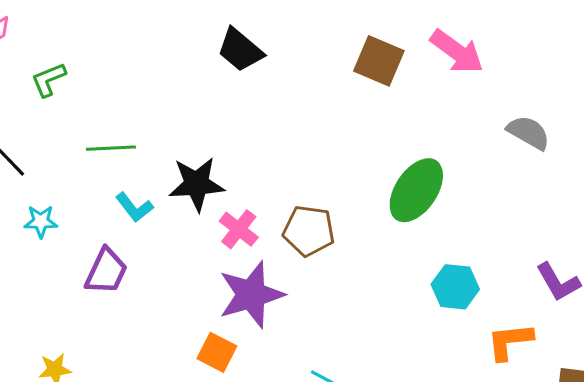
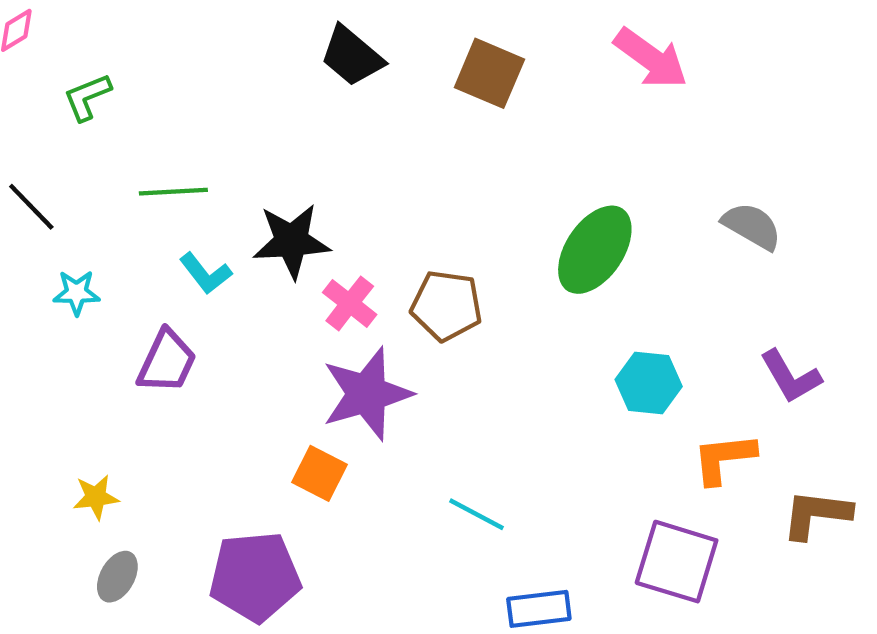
brown square: (379, 61) -> (489, 73), moved
gray semicircle: (529, 133) -> (752, 226), moved

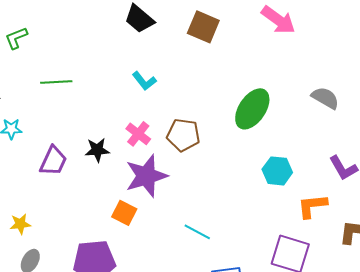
black star: (292, 241) -> (97, 150), moved, size x0.7
cyan L-shape: (206, 273) -> (144, 81), moved

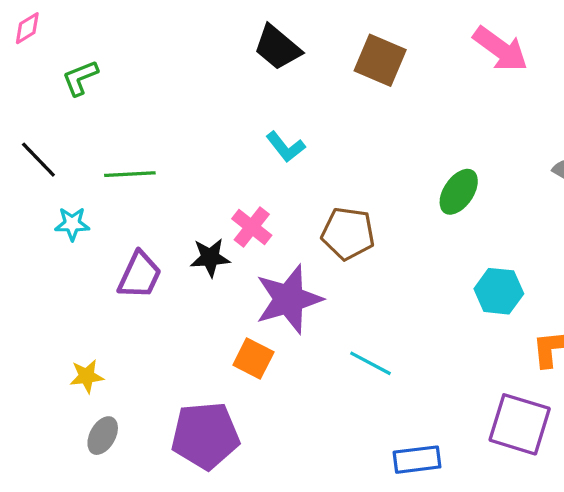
green line: (56, 82) -> (130, 174), moved
green ellipse: (252, 109) -> (459, 192), size x0.7
pink cross: (138, 134) -> (252, 227), moved
cyan line: (197, 232) -> (370, 363), moved

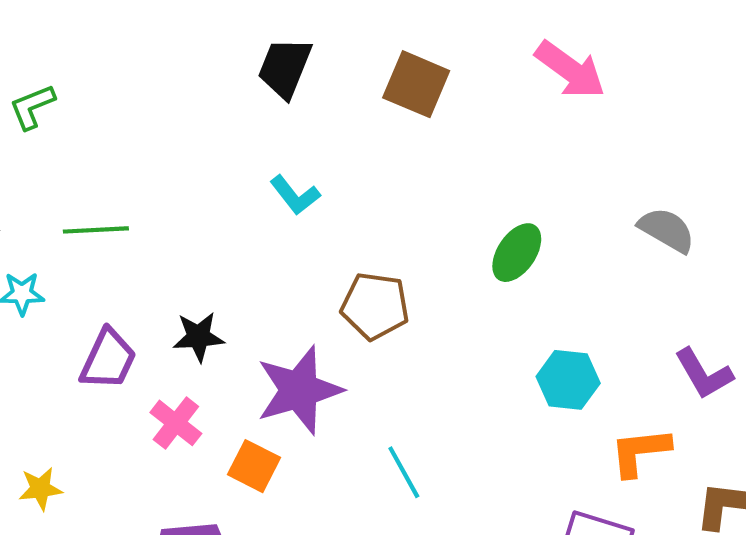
black trapezoid: (277, 47) -> (285, 68), turned 72
pink cross: (252, 227) -> (176, 423), moved
cyan line: (370, 363) -> (404, 472), turned 33

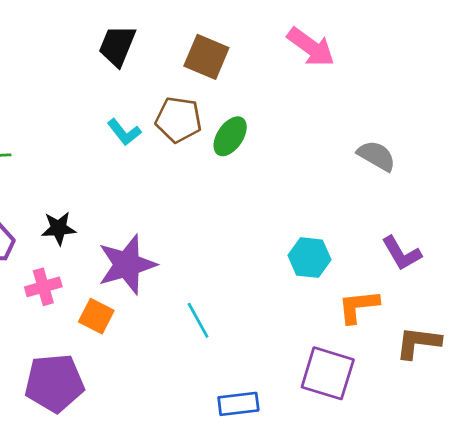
green ellipse: (517, 253) -> (230, 136), moved
brown pentagon: (375, 306) -> (179, 120), moved
pink cross: (176, 423) -> (43, 287), turned 36

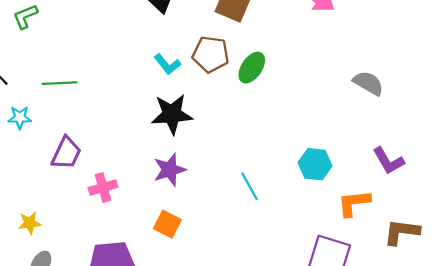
black star: (59, 228) -> (172, 114), moved, size x1.5
purple star: (127, 265) -> (170, 170), size x0.7
orange square: (96, 316) -> (167, 224), moved
cyan line: (198, 320) -> (250, 186), moved

